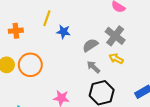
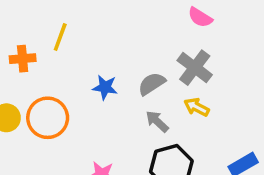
yellow line: (47, 18) -> (60, 37), moved
blue star: (63, 32) -> (105, 87), moved

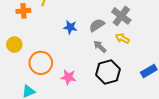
orange circle: (48, 118) -> (41, 63), moved

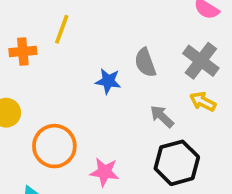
gray semicircle: (97, 25) -> (145, 63), moved, turned -77

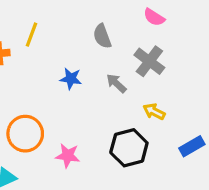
gray semicircle: (145, 63) -> (102, 36), moved
yellow arrow: (203, 102) -> (154, 112), moved
gray arrow: (162, 116) -> (116, 83), moved

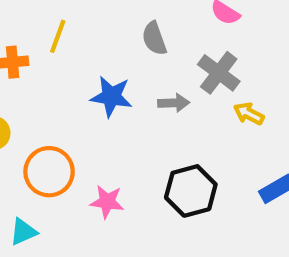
blue star: (71, 79) -> (111, 96), size x1.4
gray arrow: (116, 83) -> (174, 103), turned 135
yellow arrow: (154, 112) -> (249, 114), moved

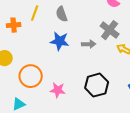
gray semicircle: (154, 38) -> (62, 14), moved

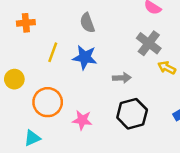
yellow line: (35, 13) -> (53, 52), moved
orange cross: (14, 25) -> (26, 23), moved
gray arrow: (89, 44) -> (122, 78), moved

